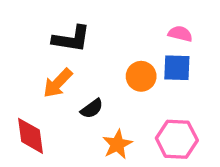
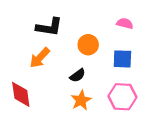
blue square: (177, 68) -> (122, 59), moved
orange circle: (141, 76) -> (88, 45), moved
black semicircle: (92, 109) -> (78, 75), moved

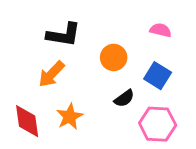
blue square: (122, 59) -> (158, 76), turned 30
black semicircle: (78, 75) -> (124, 98), moved
orange star: (81, 100) -> (70, 117), moved

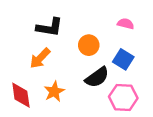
black semicircle: (124, 98) -> (97, 77), size x1.5

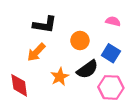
orange star: (54, 92) -> (60, 77), moved

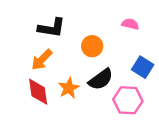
blue square: (111, 53) -> (143, 67), moved
red diamond: (19, 85) -> (38, 92), moved

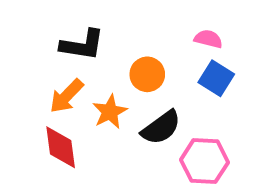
blue square: (143, 67) -> (216, 78), moved
orange star: (69, 88) -> (110, 112), moved

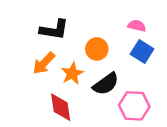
red diamond: (61, 147) -> (61, 107), moved

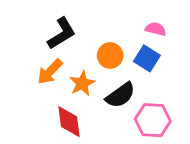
black L-shape: (54, 30) -> (62, 33), turned -40
blue square: (142, 52) -> (147, 58), moved

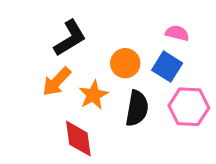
black semicircle: (120, 95) -> (137, 108), turned -44
pink hexagon: (153, 120) -> (189, 107), moved

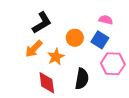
black semicircle: (137, 108) -> (82, 79), moved

